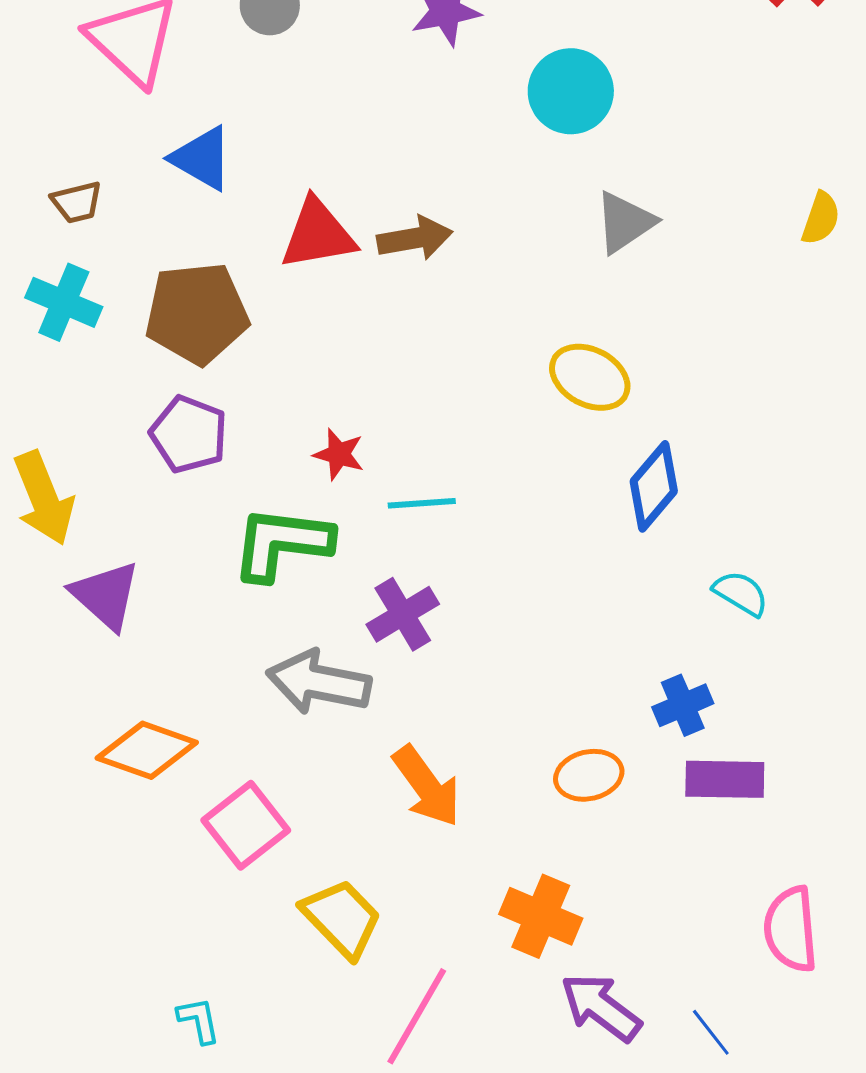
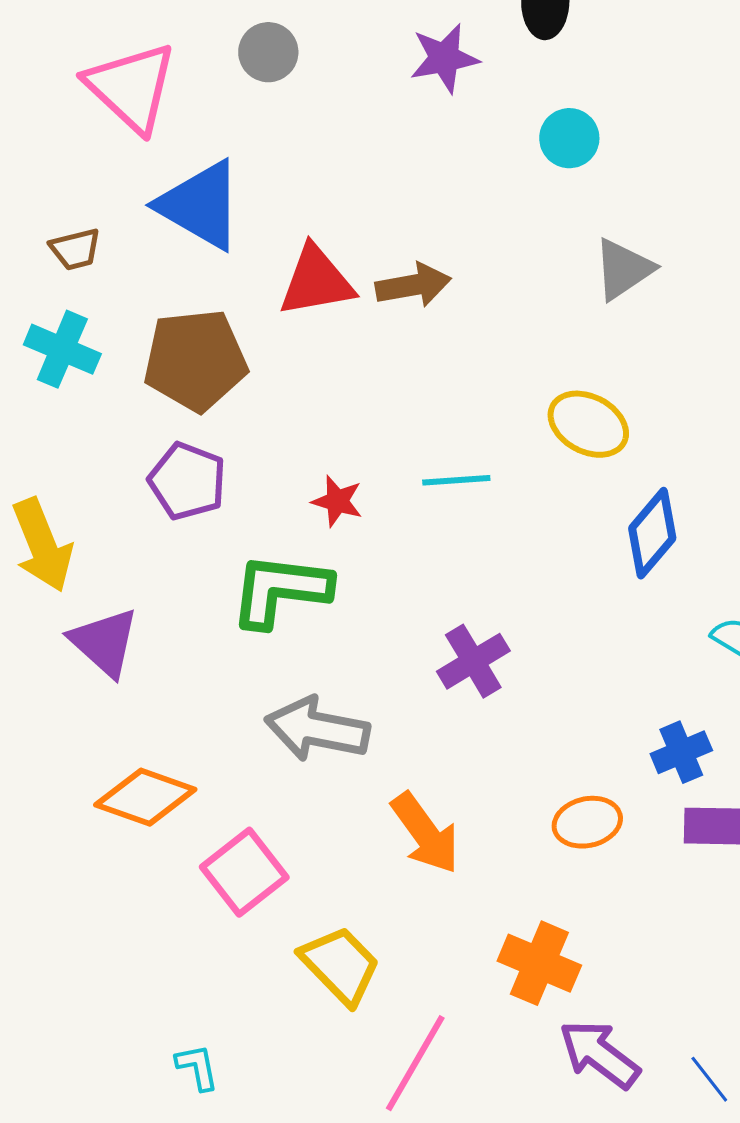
cyan circle: (571, 91) -> (569, 138), size x0.7
blue triangle: (202, 158) -> (200, 205), size x1.4
cyan line: (422, 503) -> (456, 480), moved
purple cross: (403, 614) -> (473, 661), moved

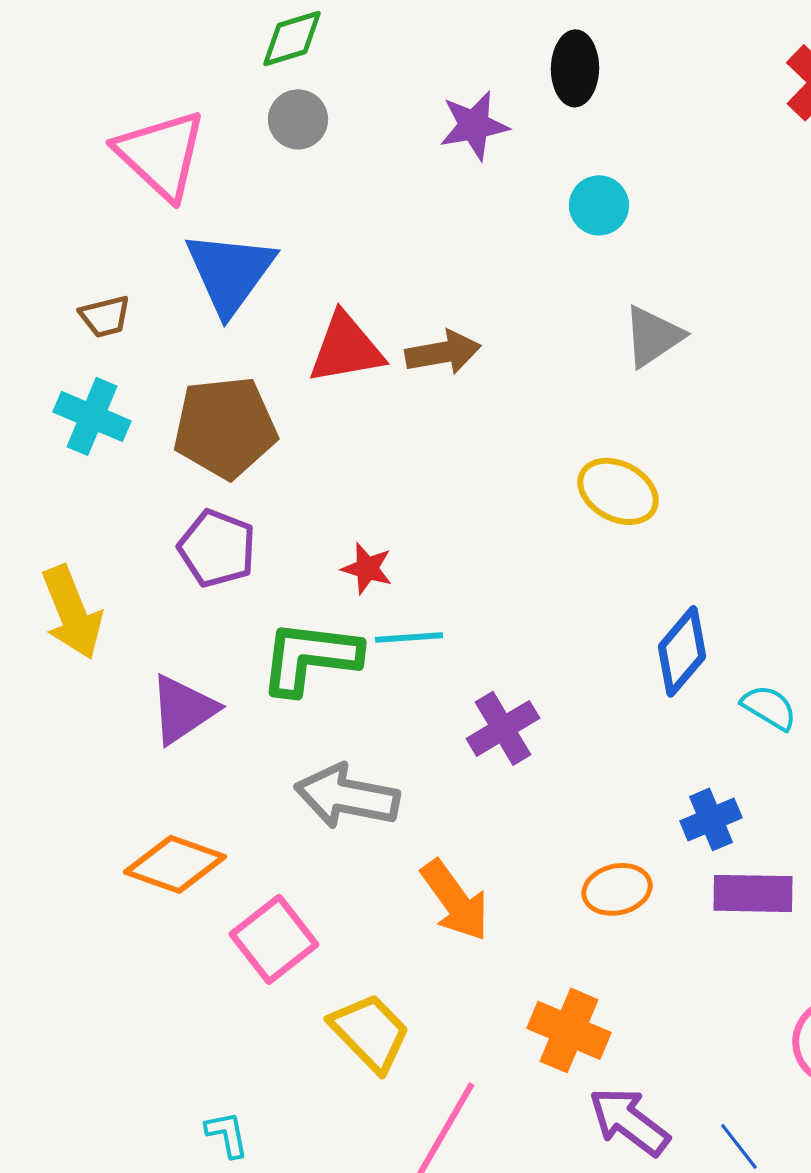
blue triangle: (200, 205) -> (230, 272), turned 36
cyan line: (456, 480) -> (409, 637), moved
blue diamond: (652, 533) -> (682, 651), moved
purple triangle: (104, 642) -> (183, 709), moved, turned 44

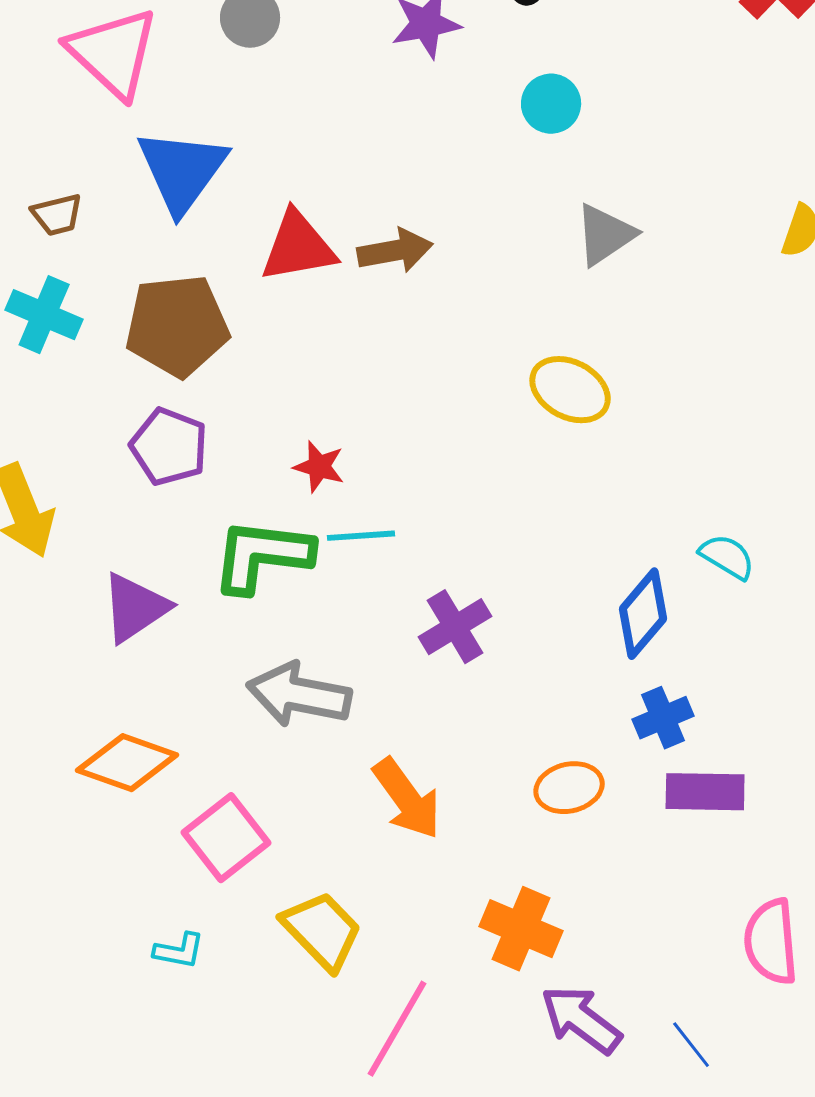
blue diamond: (682, 651) -> (643, 614), moved
cyan semicircle: (769, 707) -> (727, 557), moved
cyan L-shape: (227, 1134) -> (179, 951), moved, turned 112

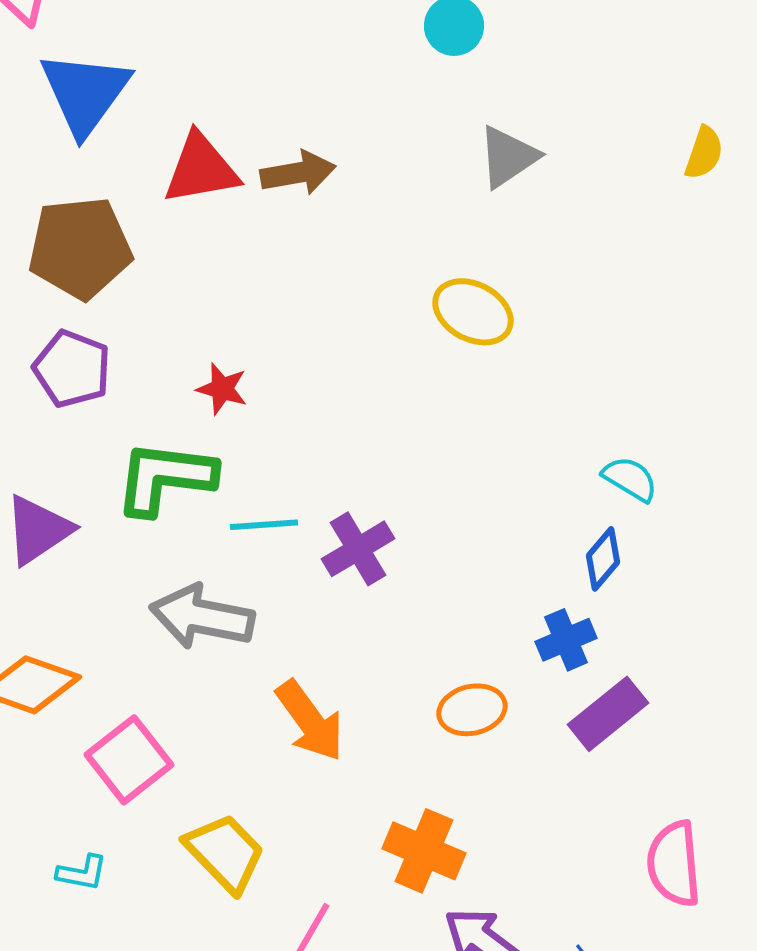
cyan line: (361, 536) -> (264, 525), moved
blue diamond: (643, 614) -> (603, 559), moved, size x0.7
purple rectangle: (705, 792) -> (608, 714), turned -40

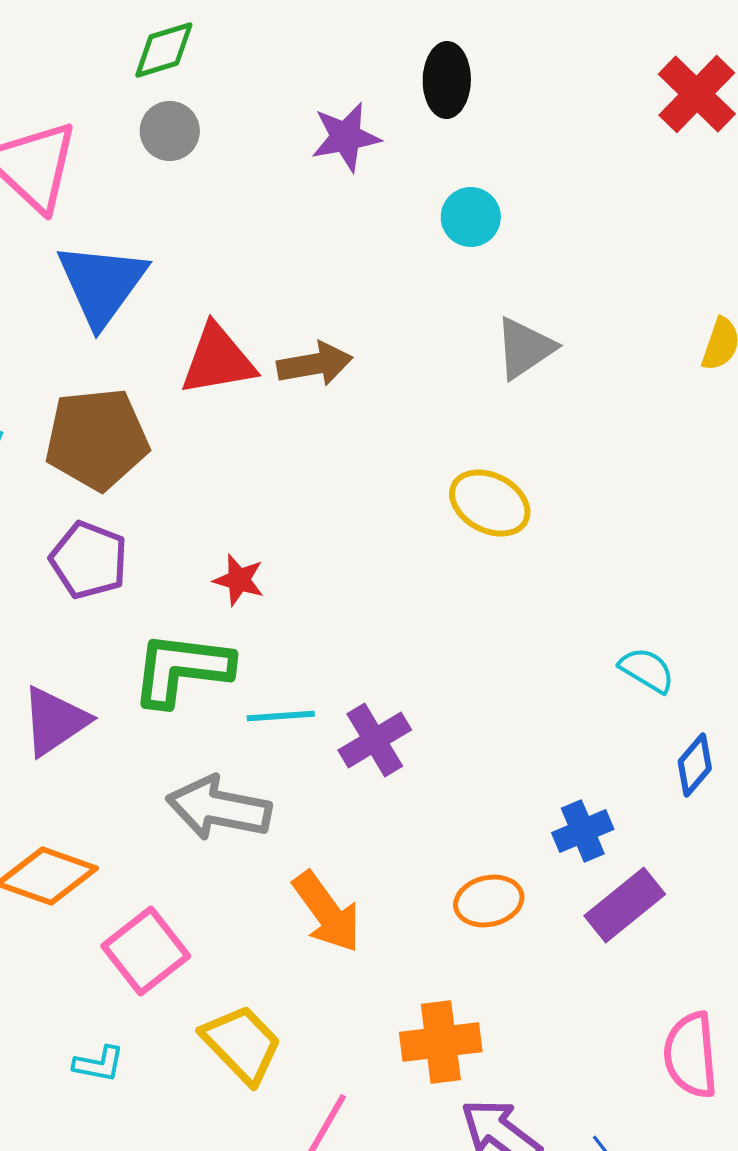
blue diamond: (603, 559) -> (695, 765), moved
orange cross: (424, 851) -> (441, 1042), turned -30

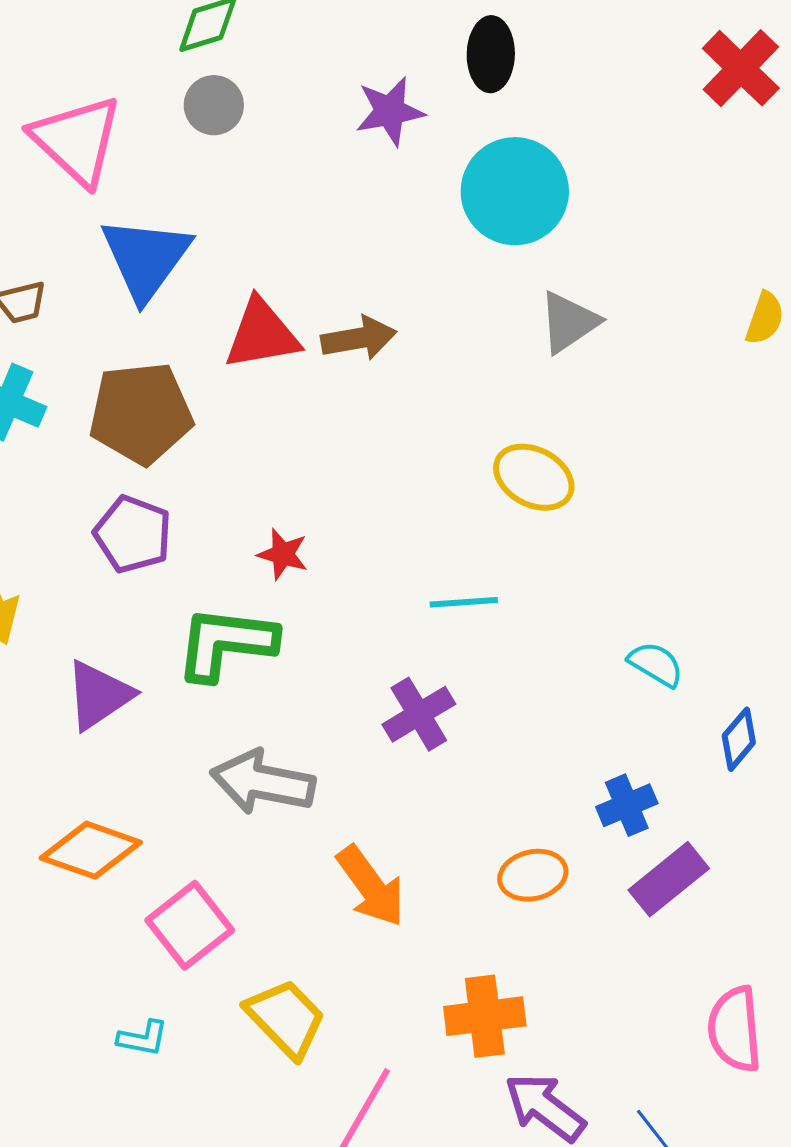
cyan circle: (471, 217) -> (515, 191), size x1.8
cyan semicircle: (647, 670) -> (656, 664), moved
cyan line: (281, 716) -> (464, 602), moved

